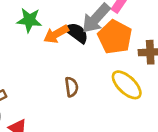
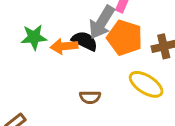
orange arrow: (56, 34) -> (64, 46), turned 35
brown semicircle: (72, 87) -> (90, 97), turned 108

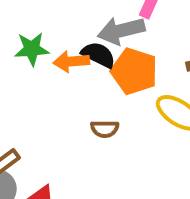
gray arrow: (102, 22) -> (121, 31), turned 44
orange pentagon: (125, 38) -> (134, 71), moved

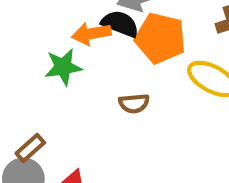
green star: (32, 49) -> (63, 67), moved

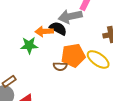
orange pentagon: (160, 38) -> (73, 55), moved, turned -30

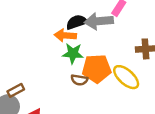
black semicircle: (58, 28) -> (77, 22), moved, turned -54
green star: (29, 45) -> (73, 53), moved

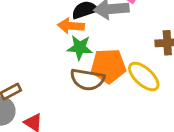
brown semicircle: (79, 80) -> (87, 79), size x1.6

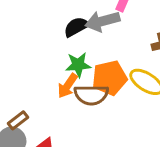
orange arrow: (71, 26) -> (68, 86), moved, turned -50

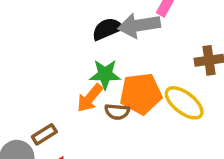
brown semicircle: (91, 95) -> (117, 112), size x0.6
brown rectangle: (18, 120) -> (44, 134), moved

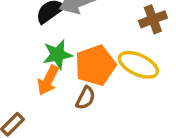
brown semicircle: (117, 112) -> (85, 98), moved, turned -55

